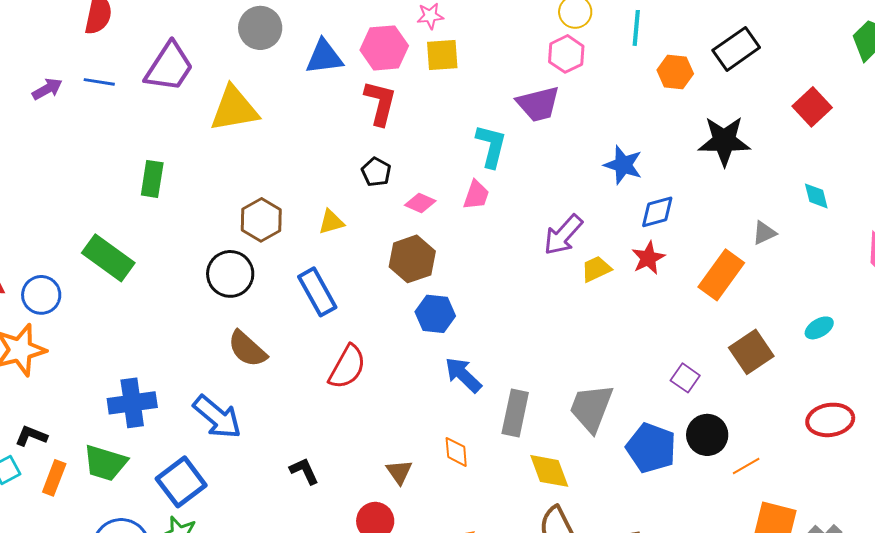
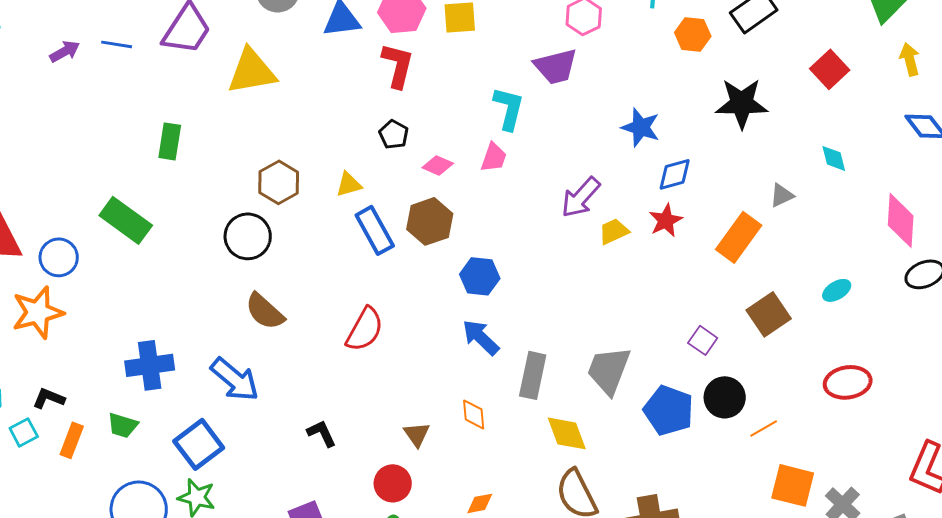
blue rectangle: (317, 292) -> (375, 230), moved
blue hexagon: (435, 314) -> (480, 276), moved
green trapezoid: (105, 463) -> (123, 425), size x0.7

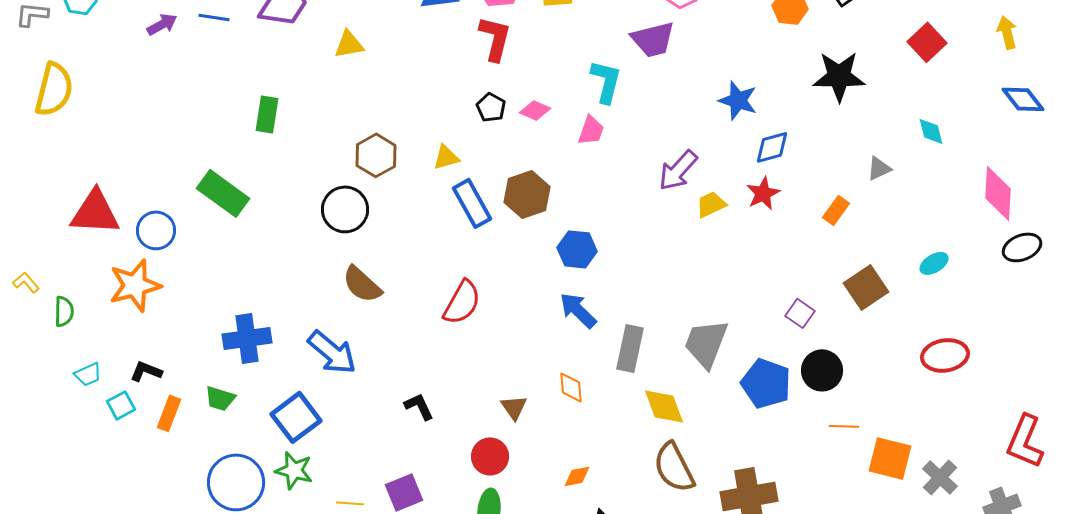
yellow triangle: (252, 71) -> (349, 44), size x0.6
pink diamond: (438, 165) -> (535, 110), moved
orange rectangle: (739, 237) -> (836, 210), size x0.6
orange line: (764, 428) -> (844, 426), moved, turned 32

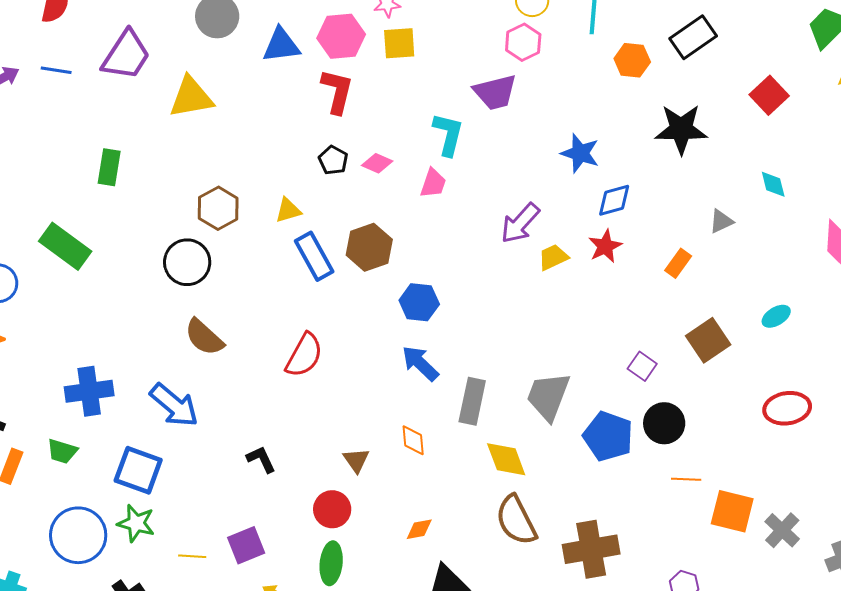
yellow triangle: (349, 44) -> (191, 97), size x1.5
blue square: (296, 417) -> (138, 470), turned -33

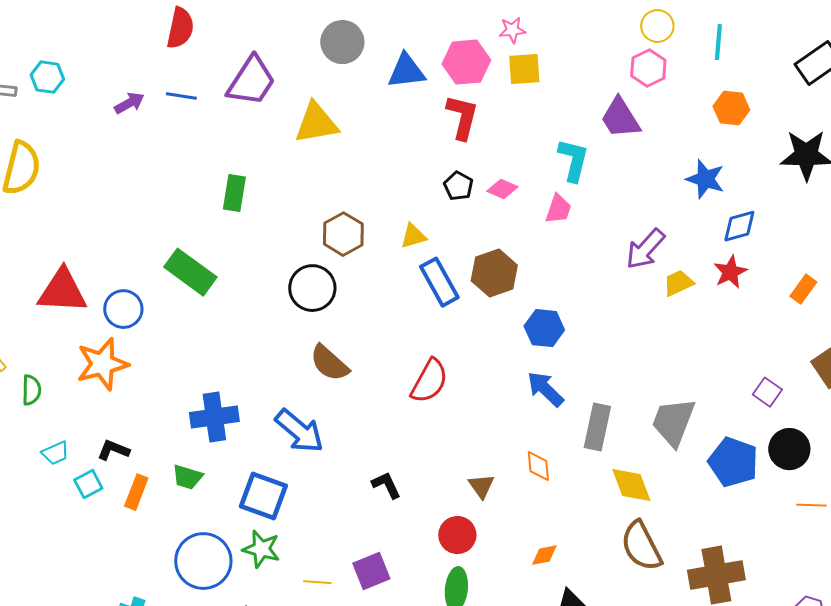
orange hexagon: (632, 60) -> (731, 108), moved
purple trapezoid: (495, 92) -> (620, 118), turned 72

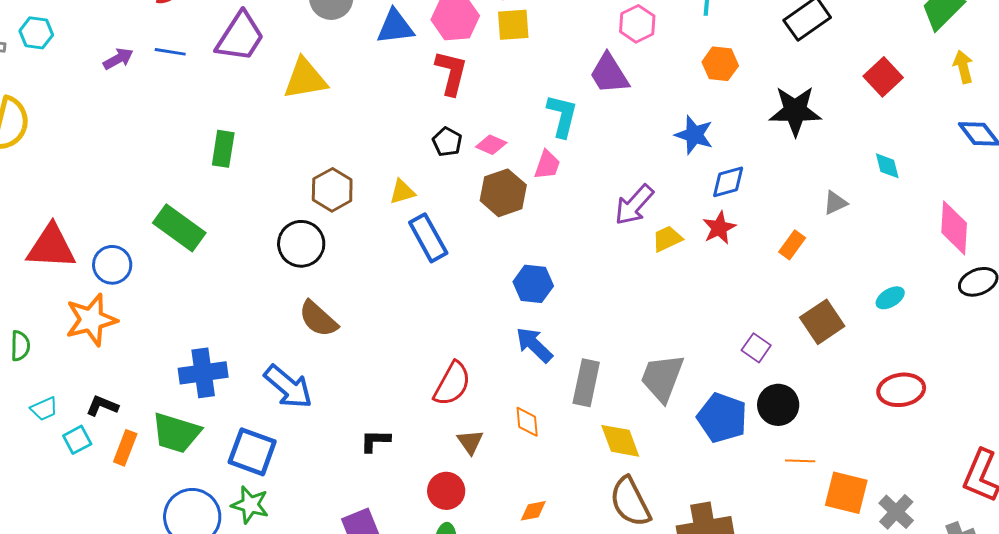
brown hexagon: (494, 273) -> (503, 193), moved
red semicircle: (429, 381) -> (452, 384), moved
green trapezoid: (187, 477) -> (176, 433), size x1.6
black L-shape: (386, 485) -> (375, 441), turned -64

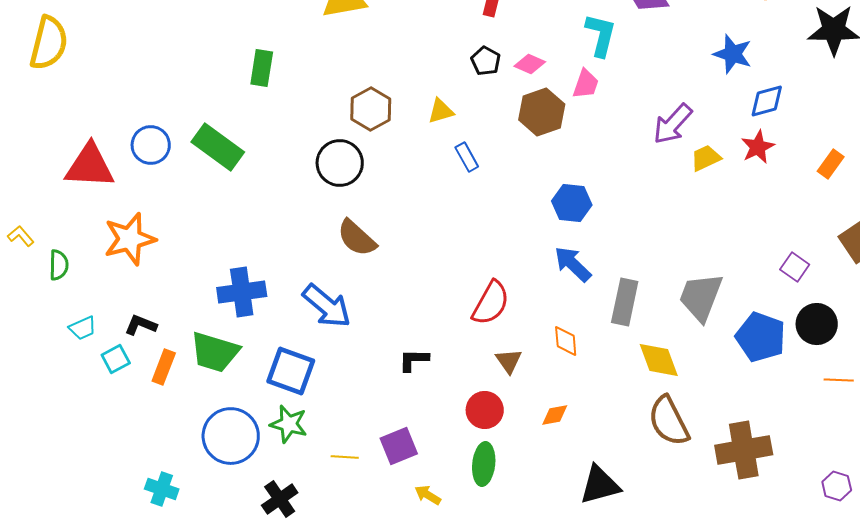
blue rectangle: (428, 238) -> (467, 157), size x0.6
blue circle: (112, 265) -> (151, 145), moved
orange diamond: (533, 511) -> (555, 415), moved

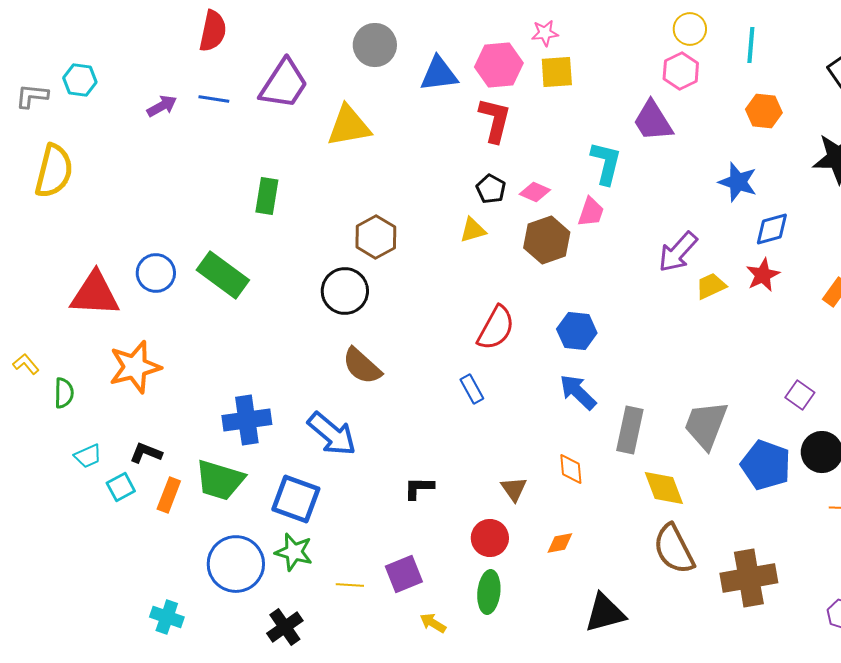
yellow triangle: (441, 111) -> (473, 230), moved
blue rectangle: (467, 157) -> (472, 389), moved
red semicircle: (491, 303) -> (496, 328), moved

